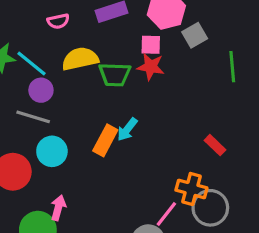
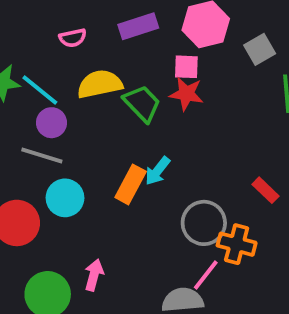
gray square: (195, 35) -> (260, 49), moved
green trapezoid: (115, 75) -> (142, 103), turned -136
pink arrow: (58, 208) -> (94, 275), moved
gray circle: (210, 208) -> (204, 223), moved

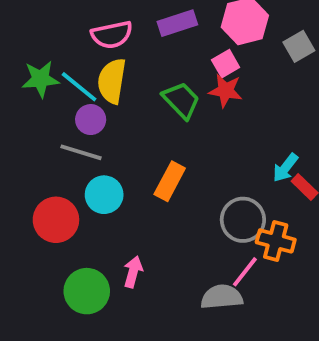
pink semicircle: (73, 38) -> (112, 35), size x1.5
pink square: (186, 67) -> (226, 64), turned -32
yellow semicircle: (100, 84) -> (112, 81), moved, turned -69
cyan arrow: (158, 171) -> (285, 168), moved

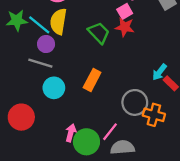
red circle: (56, 220) -> (21, 117), moved
pink line: (245, 272) -> (110, 132), moved
green circle: (87, 291) -> (86, 142), moved

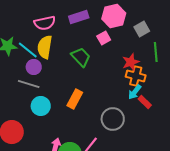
red star: (125, 27) -> (131, 62), moved, turned -30
orange cross: (154, 115) -> (136, 76), moved

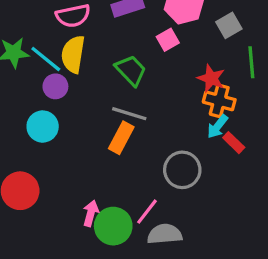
red star: (131, 62) -> (211, 78), turned -30
gray line: (29, 84) -> (129, 114), moved
cyan circle: (41, 106) -> (43, 127), moved

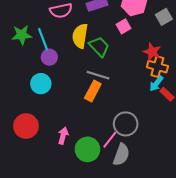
yellow semicircle: (73, 54) -> (80, 36), moved
cyan line: (46, 59) -> (43, 39), turned 30
gray circle: (182, 170) -> (126, 124), moved
pink arrow: (91, 213) -> (63, 136), moved
gray semicircle: (165, 234) -> (121, 155), turned 115

